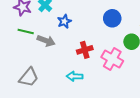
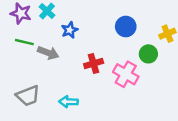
cyan arrow: (75, 76) -> (68, 102), moved
gray trapezoid: (29, 77) -> (28, 96), turned 30

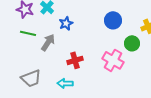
gray arrow: (48, 53) -> (48, 42), turned -78
red cross: (94, 63) -> (75, 60), moved

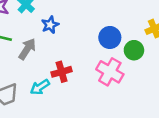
blue circle: (113, 20) -> (110, 37), moved
cyan arrow: (65, 83) -> (40, 87), moved, turned -35

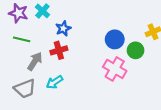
gray arrow: (27, 49) -> (35, 61), moved
red cross: (62, 72) -> (59, 50), moved

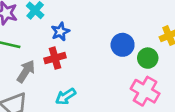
pink cross: (115, 69) -> (145, 91), moved
cyan arrow: (55, 82) -> (66, 96), moved

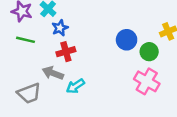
blue star: (60, 32) -> (60, 28), moved
gray arrow: (26, 71) -> (53, 73), moved, turned -102

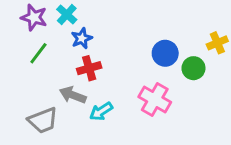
green line: (25, 40) -> (38, 53), turned -66
pink cross: (147, 81) -> (155, 99), moved

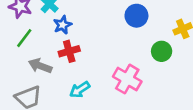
blue circle: (165, 53) -> (136, 16), moved
gray arrow: (73, 95) -> (40, 66), moved

